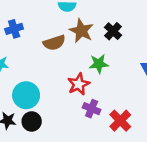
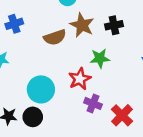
black cross: (113, 31) -> (114, 25), turned 36
cyan circle: (26, 95) -> (41, 89), moved

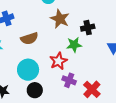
black cross: (114, 25) -> (88, 28), moved
brown semicircle: (55, 37) -> (29, 38), moved
black circle: (33, 117) -> (35, 90), moved

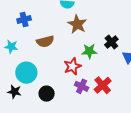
black cross: (88, 28) -> (111, 42), moved, turned -32
cyan circle: (28, 70) -> (26, 73), moved
red cross: (92, 89) -> (103, 85), moved

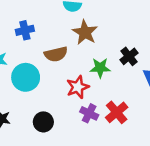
blue cross: (24, 19) -> (25, 30), moved
brown semicircle: (45, 41) -> (56, 54), moved
cyan circle: (26, 73) -> (26, 77), moved

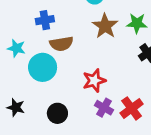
brown semicircle: (56, 54) -> (61, 44), moved
green star: (100, 68) -> (137, 23), moved

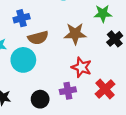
brown star: (105, 26) -> (75, 34), moved, turned -30
red star: (94, 81) -> (81, 67), moved, turned -30
purple cross: (104, 108) -> (68, 91), moved, turned -35

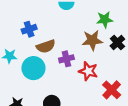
brown star: (75, 34) -> (92, 40), moved
purple cross: (68, 91) -> (66, 59), moved

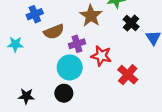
brown star: (92, 40) -> (91, 16), moved, turned -30
cyan circle: (33, 68) -> (70, 67), moved

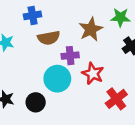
black circle: (64, 93) -> (36, 102), moved

